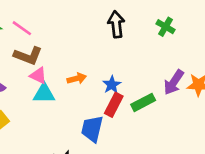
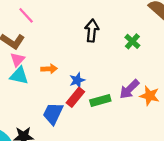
pink line: (22, 28) -> (26, 15), moved
pink triangle: (38, 76) -> (17, 60), turned 35

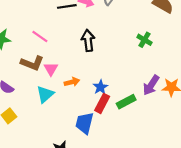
black arrow: (92, 31) -> (88, 40), moved
pink triangle: (17, 60) -> (51, 69), moved
cyan triangle: (19, 76) -> (45, 94), turned -42

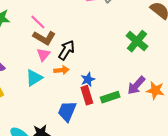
black arrow: (88, 40) -> (67, 50), moved, turned 30
green cross: (144, 40) -> (137, 41), size x1.5
brown L-shape: (32, 63) -> (44, 38), moved
red rectangle: (102, 103) -> (87, 95), turned -54

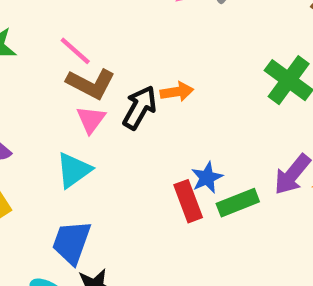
orange arrow: (61, 70) -> (177, 92), moved
blue star: (88, 79) -> (207, 178), moved
blue trapezoid: (67, 111) -> (72, 242), moved

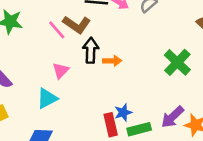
brown L-shape: (91, 84) -> (77, 25), moved
black arrow: (140, 108) -> (91, 50), moved, turned -35

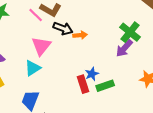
black arrow: (91, 50) -> (63, 28), turned 114
pink triangle: (61, 71) -> (41, 46), size x1.5
purple arrow: (172, 117) -> (124, 48), moved

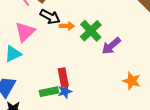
green cross: (130, 32) -> (91, 31), moved
blue star: (92, 74) -> (65, 91), moved
green rectangle: (105, 86) -> (49, 92), moved

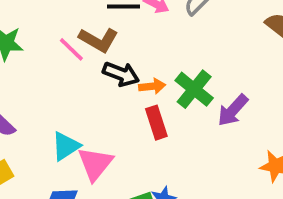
pink triangle: (25, 32) -> (95, 164), moved
red rectangle: (63, 77) -> (156, 123), moved

